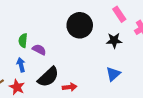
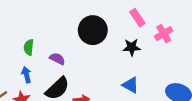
purple semicircle: (39, 50) -> (57, 59), moved
blue triangle: (113, 74) -> (131, 85), turned -49

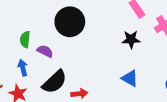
black circle: (93, 30) -> (70, 22), moved
purple semicircle: (57, 59) -> (45, 51), moved

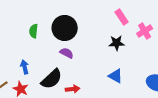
green semicircle: (25, 39) -> (34, 31), moved
purple semicircle: (45, 51) -> (67, 53), moved

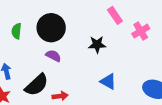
black star: (117, 43) -> (97, 45), moved

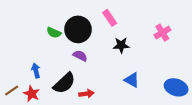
pink rectangle: (115, 15) -> (110, 18), moved
green semicircle: (16, 31) -> (54, 33), moved, turned -72

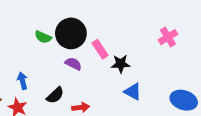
pink rectangle: (110, 18) -> (100, 49), moved
black star: (121, 45) -> (121, 64), moved
black semicircle: (64, 83) -> (55, 95), size x0.7

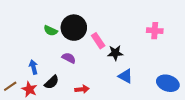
pink cross: (168, 37) -> (155, 31), turned 35
purple semicircle: (73, 64) -> (69, 58), moved
black semicircle: (55, 95) -> (52, 82), moved

